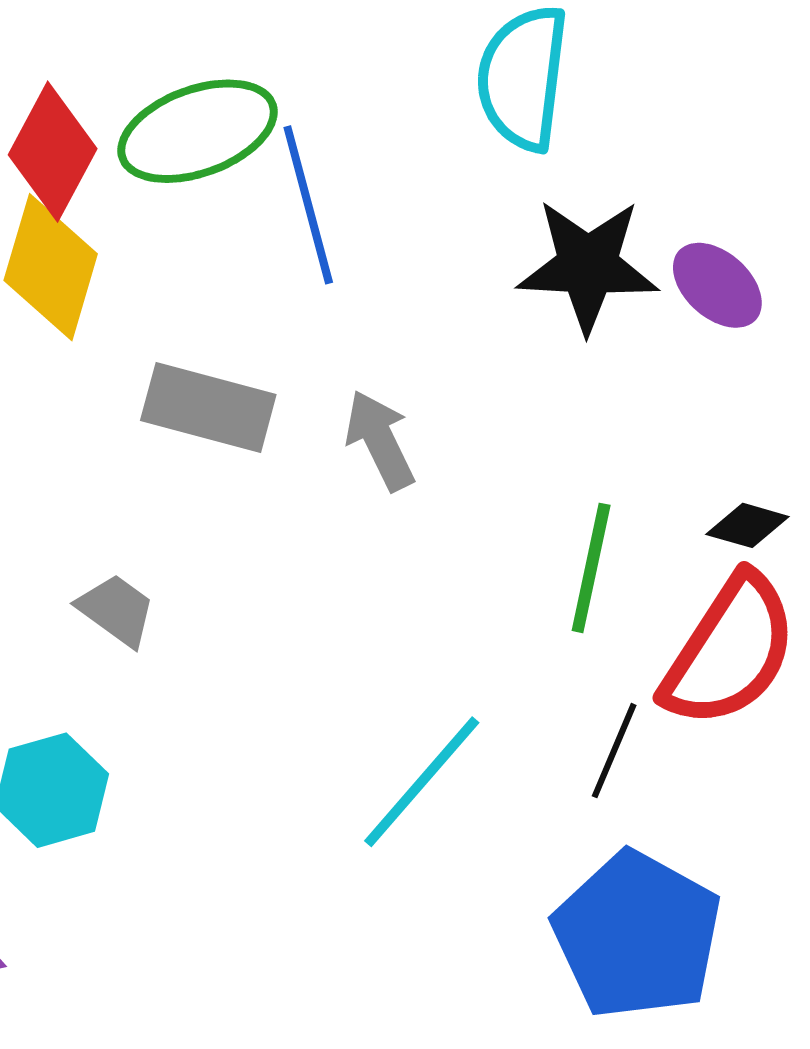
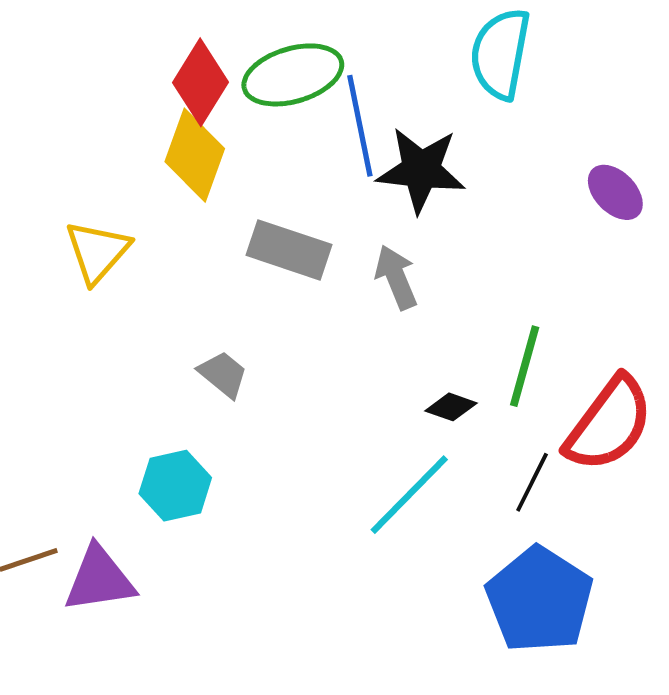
black star: (588, 266) -> (421, 170), moved
black diamond: (747, 525) -> (451, 407), moved

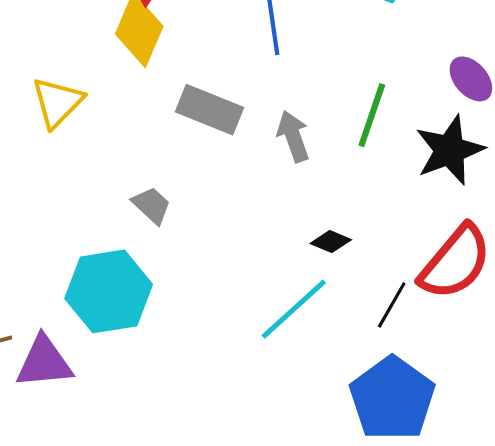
black star: (421, 170) -> (450, 150), moved, turned -30
green line: (525, 366) -> (372, 115), moved
cyan hexagon: (175, 486) -> (109, 291), size x1.5

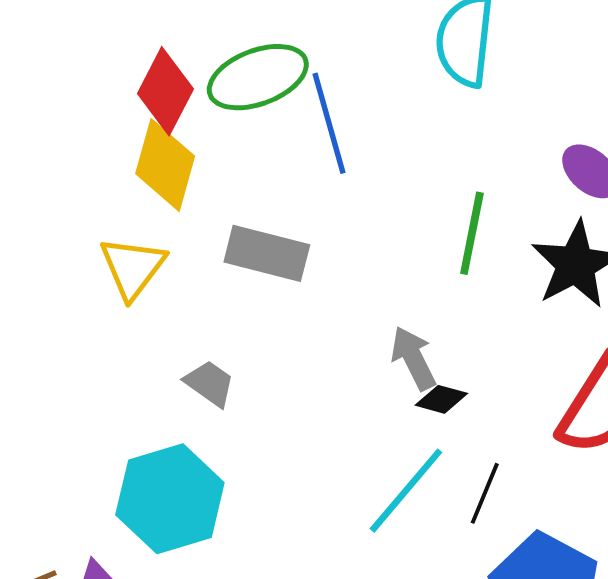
yellow triangle: (57, 102) -> (133, 268), moved
gray arrow: (293, 136) -> (413, 358), moved
black line: (392, 305) -> (485, 493), moved

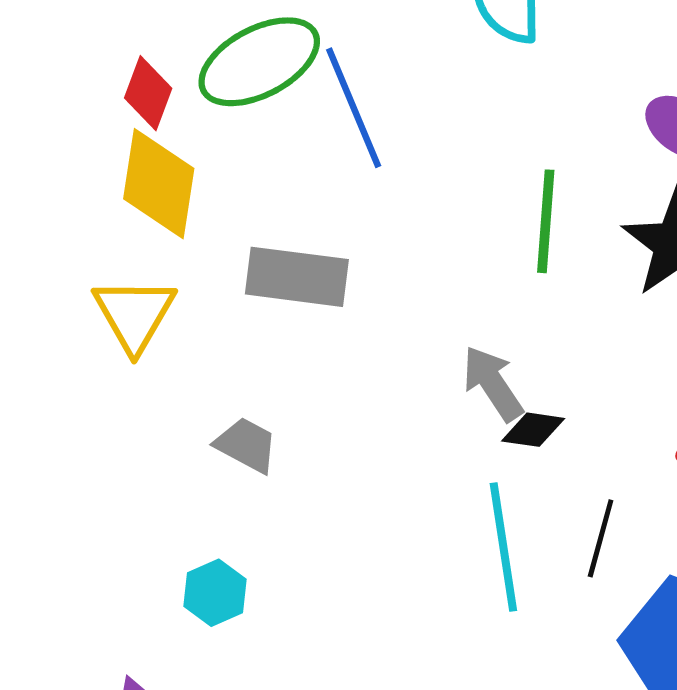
red diamond: (165, 91) -> (148, 93), size x0.7
cyan line: (406, 491) -> (503, 547), turned -42
cyan hexagon: (170, 499) -> (215, 593), size x0.5

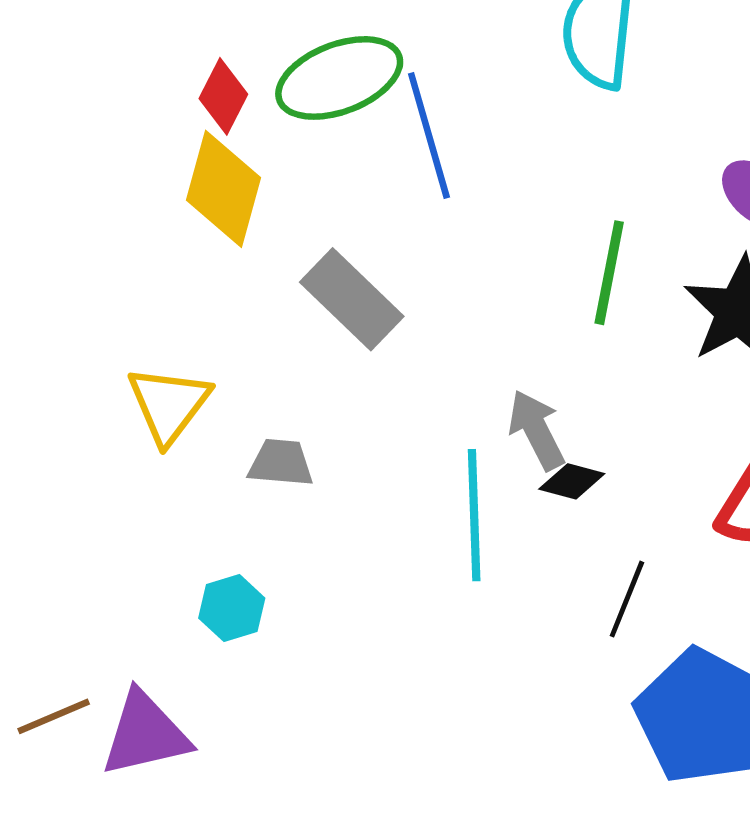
gray rectangle: (297, 277) -> (352, 299), turned 30
yellow triangle: (134, 314) -> (169, 405), moved
gray trapezoid: (246, 445) -> (281, 463), turned -30
cyan line: (503, 547) -> (474, 515), moved

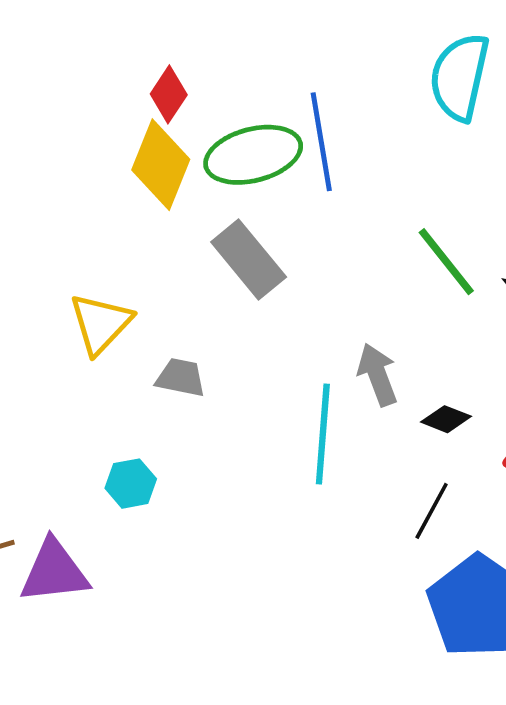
green ellipse: (339, 78) -> (253, 155), moved
green line: (609, 273) -> (446, 262), turned -56
black diamond: (572, 481) -> (446, 419), moved

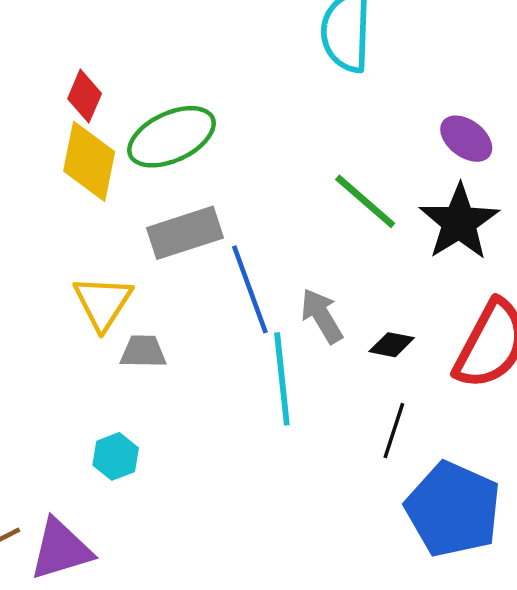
blue line: (321, 142) -> (250, 289), moved
gray rectangle: (249, 259) -> (185, 233), turned -58
yellow triangle: (101, 324) -> (103, 303), moved

